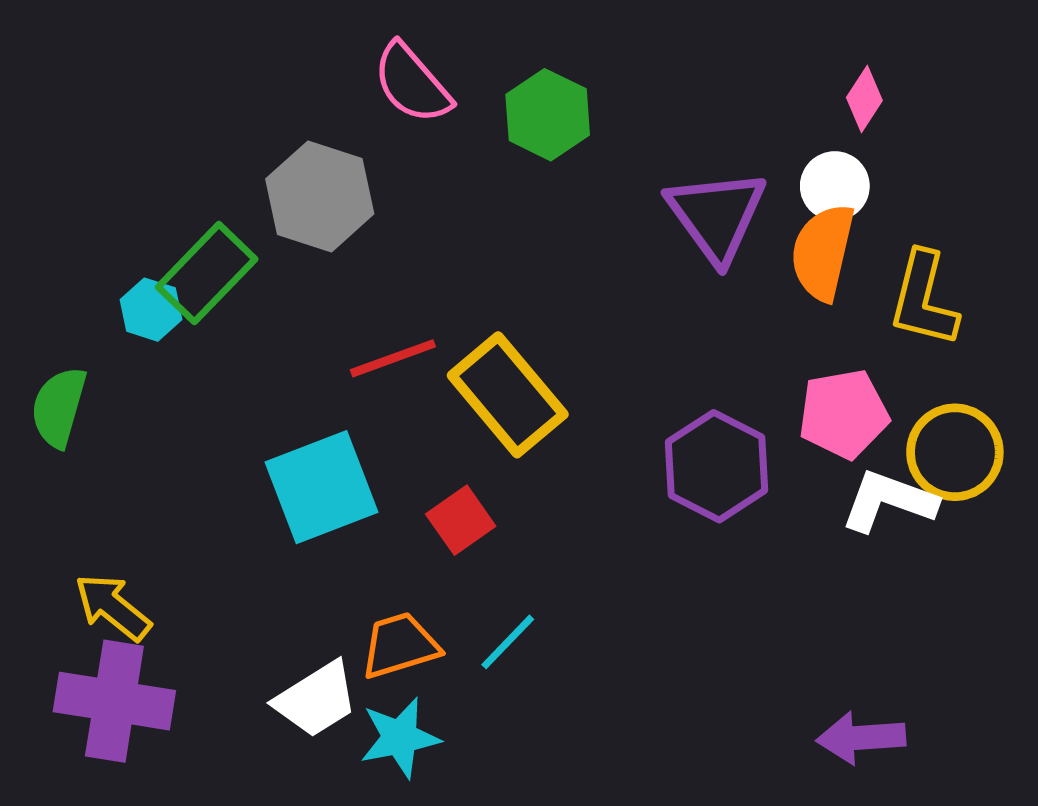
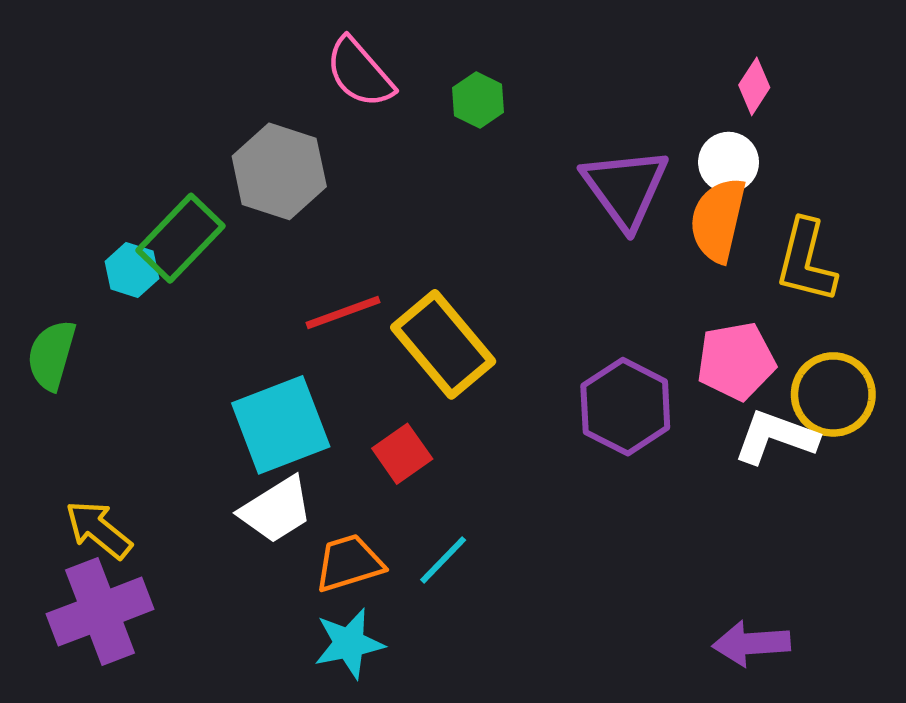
green hexagon: (548, 115) -> (478, 100), size x0.7
white trapezoid: (316, 699) -> (276, 510), moved
purple cross: (114, 701) -> (100, 612), turned -30

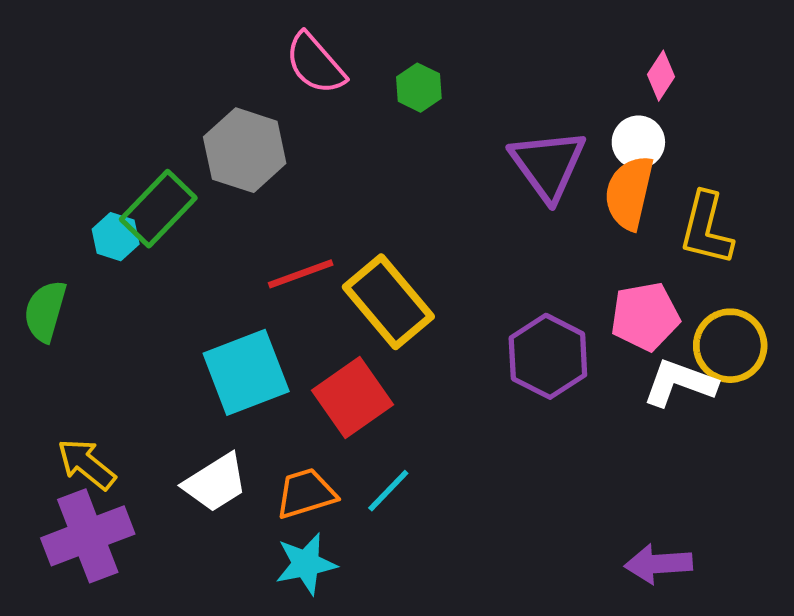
red square: (402, 454) -> (352, 398), size x1.5
white trapezoid: (276, 510) -> (215, 483), moved

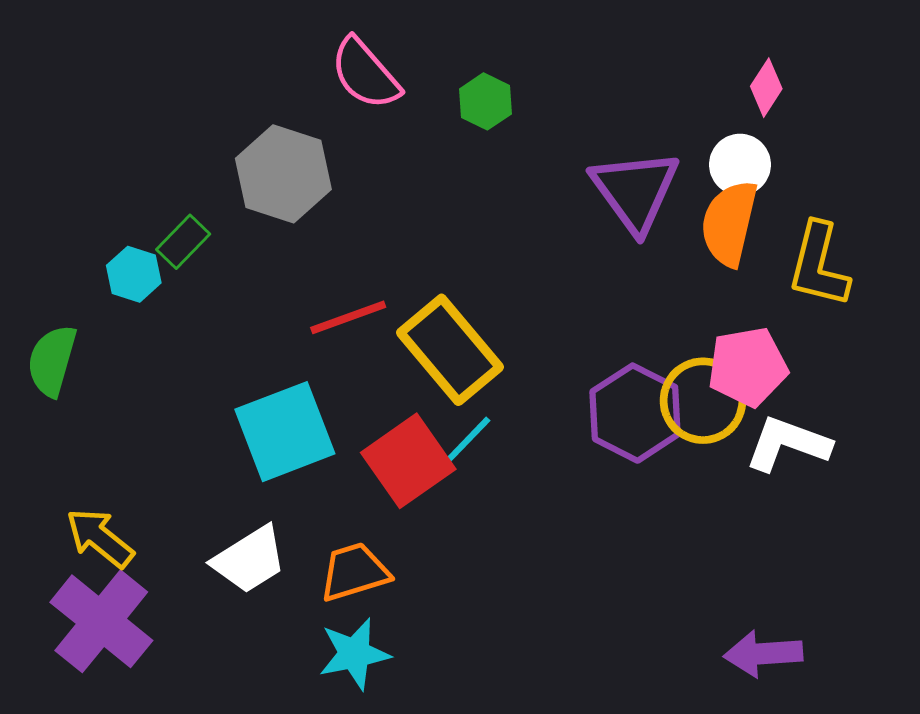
green rectangle: (158, 209) -> (183, 242), size x0.6
yellow circle: (730, 346) -> (703, 401), moved
cyan line: (388, 491) -> (467, 441), moved
purple cross: (88, 536) -> (101, 621), turned -30

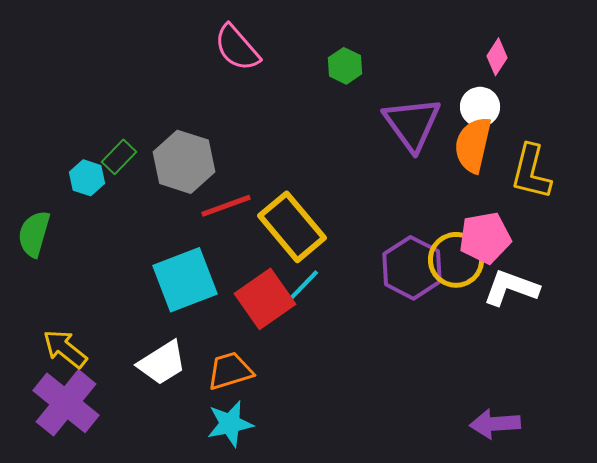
green hexagon: (485, 101) -> (345, 66), moved
gray hexagon: (283, 174) -> (184, 162), moved

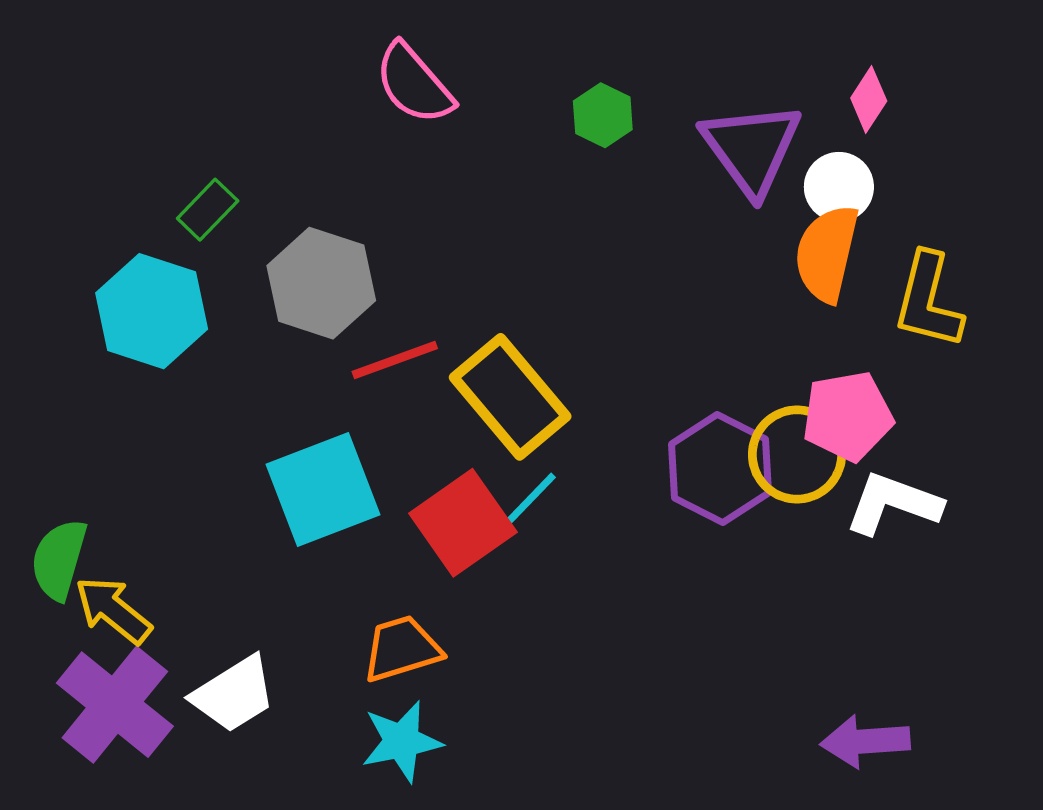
purple triangle: (412, 124) -> (751, 148), moved
green rectangle: (119, 157) -> (208, 210), moved
cyan hexagon: (87, 178) -> (152, 311), size x1.8
green semicircle: (34, 234) -> (59, 559), moved
white trapezoid: (162, 363) -> (234, 694), moved

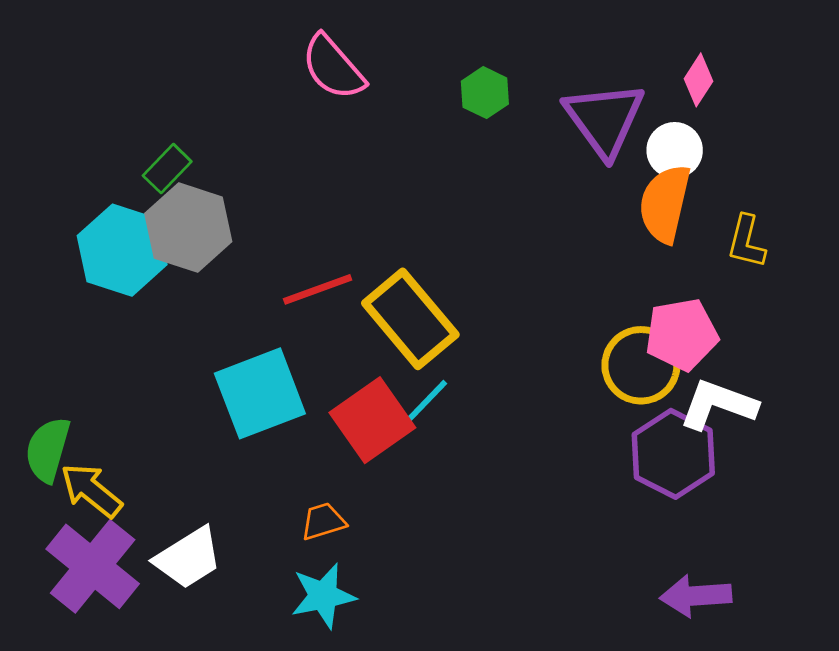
gray hexagon: (321, 283) -> (188, 228), moved
yellow L-shape: (928, 301) -> (746, 242), size x0.7
purple hexagon: (720, 469) -> (673, 454), moved
orange trapezoid: (402, 649) -> (323, 521), size x0.7

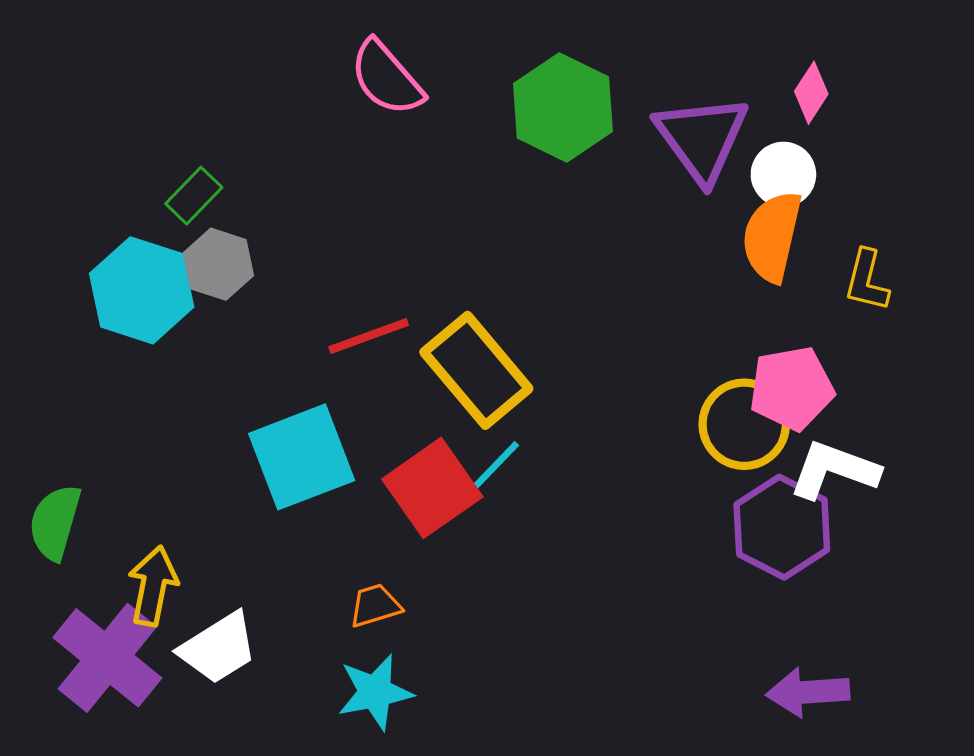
green hexagon: (485, 93) -> (563, 107), size x1.8
gray hexagon: (188, 228) -> (218, 264), size x0.7
yellow arrow: (91, 490) -> (153, 586), moved, turned 62

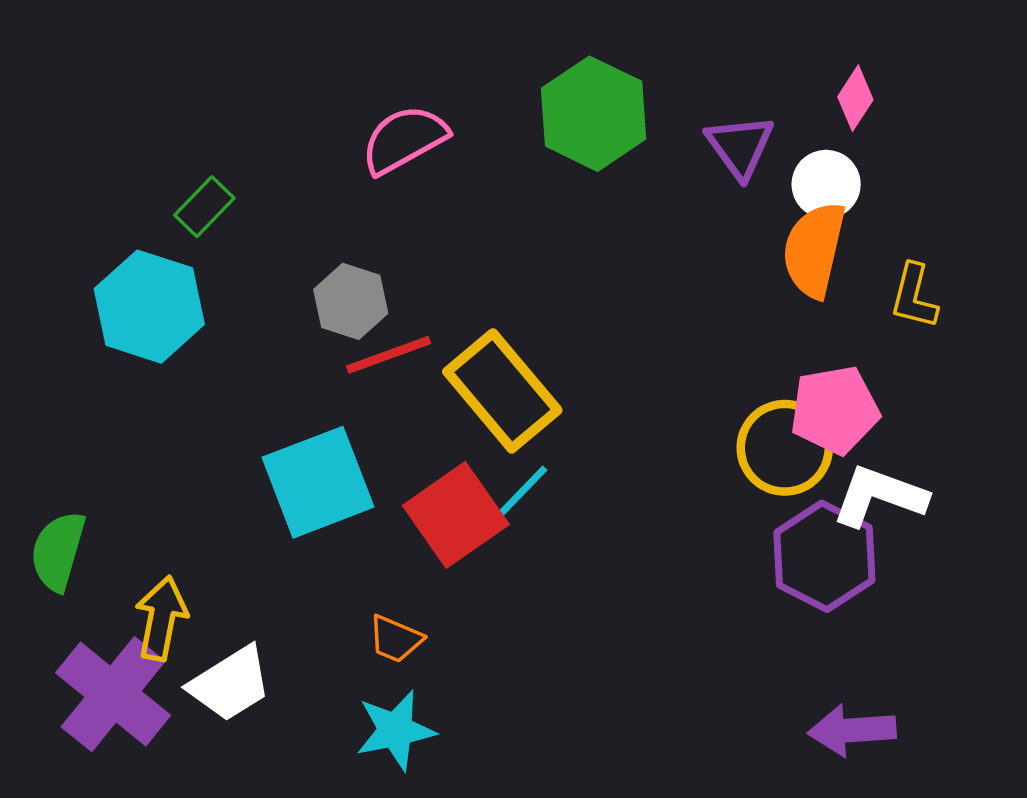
pink semicircle: (387, 78) -> (404, 139), moved, turned 102
purple triangle: (702, 138) -> (740, 146), size x0.7
gray hexagon: (218, 264) -> (351, 301), moved
orange trapezoid: (375, 606) -> (396, 639), turned -140

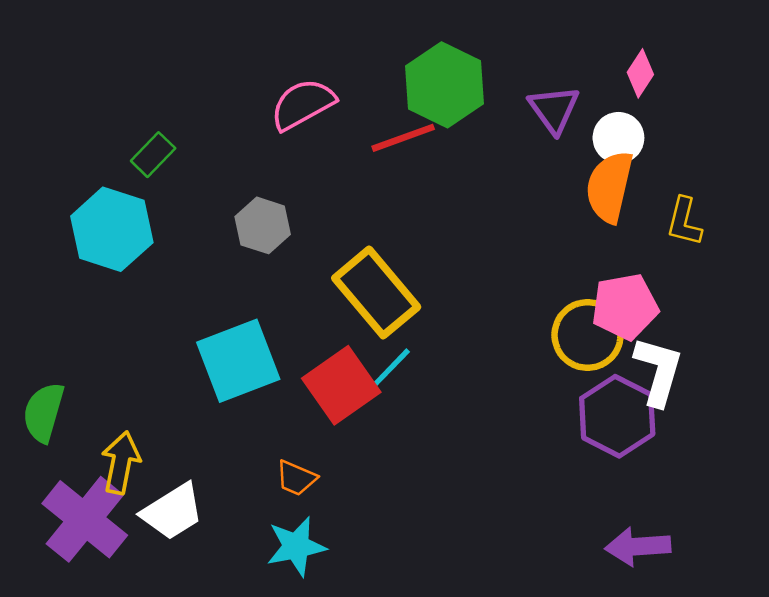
red line: (389, 355) -> (403, 138), moved
white L-shape: (879, 496) -> (658, 371), turned 86

